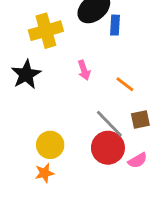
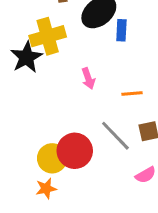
black star: (26, 74) -> (26, 57), moved
orange line: (125, 84) -> (132, 93), turned -42
red circle: (108, 148) -> (75, 151), moved

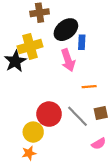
pink arrow: (88, 78) -> (68, 60), moved, size x1.5
red circle: (75, 151) -> (49, 114), moved

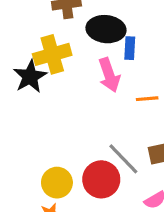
black ellipse: (66, 30) -> (106, 29), turned 45
orange line: (89, 87) -> (147, 99), moved
red circle: (49, 114) -> (101, 179), moved

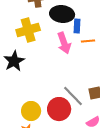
black star: (30, 77) -> (14, 61), moved
orange line: (147, 99) -> (88, 41), moved

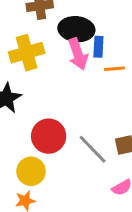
pink arrow: (64, 43) -> (78, 54), moved
red circle: (59, 109) -> (49, 136), moved

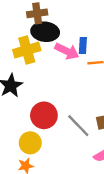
black ellipse: (76, 29) -> (45, 32), moved
pink arrow: (78, 54) -> (67, 51), turned -45

